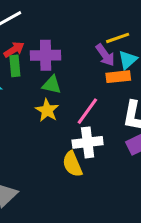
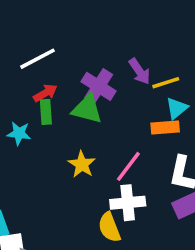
purple cross: (46, 55) -> (99, 86), moved, turned 32
purple arrow: (105, 55) -> (140, 71), moved
green triangle: (52, 85) -> (87, 109), moved, size x1.4

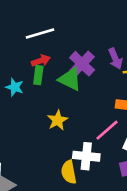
pink line: (128, 166) -> (107, 130), moved

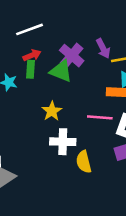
pink line: (107, 130) -> (100, 117), turned 50
white cross: (86, 156) -> (63, 142), moved
yellow semicircle: (69, 172) -> (84, 162), moved

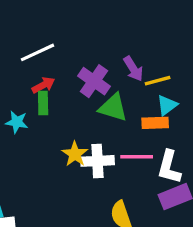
green triangle: (61, 71) -> (113, 107), moved
white cross: (63, 142) -> (97, 161), moved

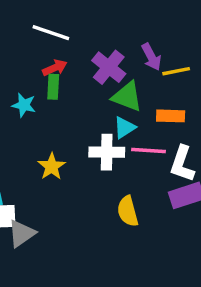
white line: (37, 52) -> (51, 33), turned 40
cyan triangle: (167, 105) -> (124, 128), moved
yellow star: (75, 154) -> (52, 167), moved

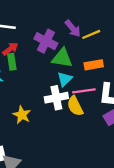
yellow semicircle: (128, 211) -> (75, 106), moved

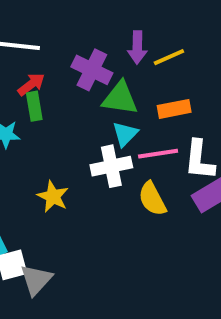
purple arrow: (73, 28) -> (137, 47), turned 42
yellow semicircle: (75, 106) -> (152, 199), moved

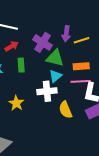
green rectangle: (34, 106) -> (21, 65), moved
pink line: (158, 154) -> (81, 81), moved

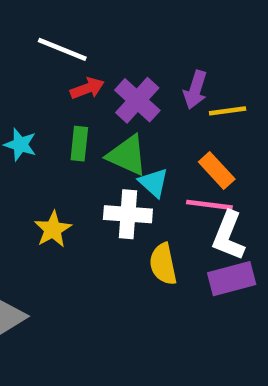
red arrow: (12, 46) -> (87, 88), moved
green triangle: (55, 58) -> (127, 155), moved
orange rectangle: (81, 66) -> (217, 171), turned 42
cyan triangle: (55, 76) -> (154, 183), turned -48

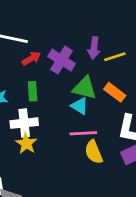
green triangle: (127, 155) -> (84, 88), moved
pink line: (209, 205) -> (83, 133), moved
white cross: (128, 214) -> (24, 123), moved

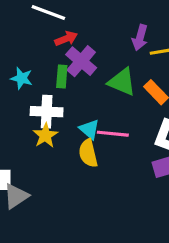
purple cross: (62, 60) -> (81, 61), moved
cyan triangle: (80, 106) -> (89, 129), moved
yellow semicircle: (94, 152) -> (88, 153), moved

